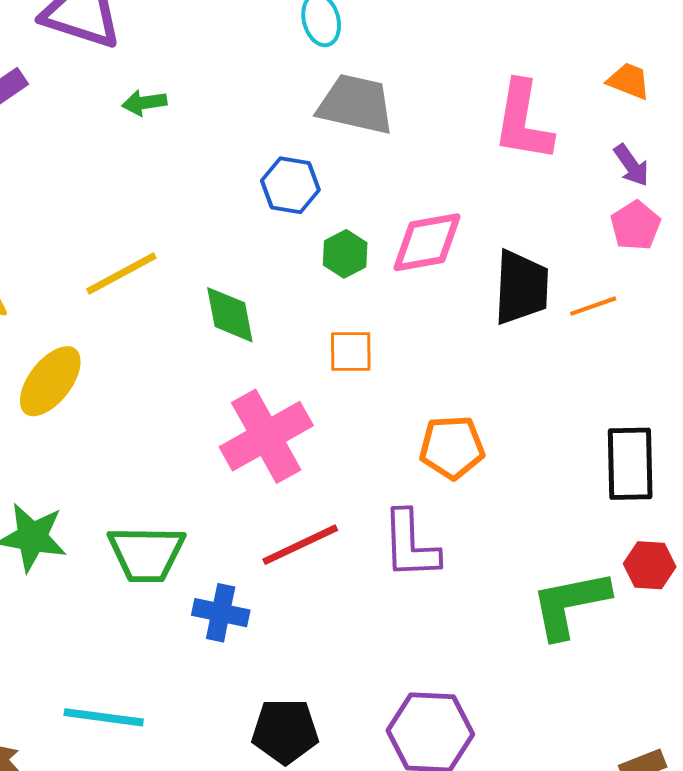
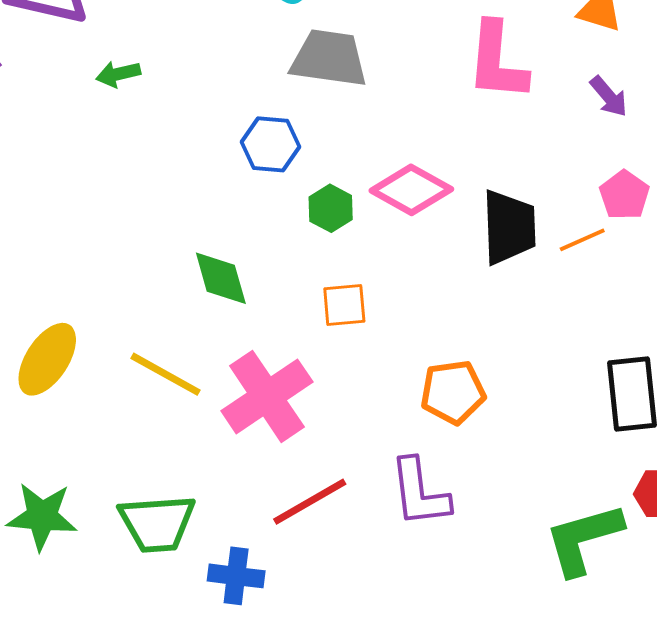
pink pentagon: (636, 226) -> (624, 195), moved
pink diamond: (427, 242) -> (411, 190), turned 44
yellow line: (121, 274) -> (165, 374), moved, turned 62

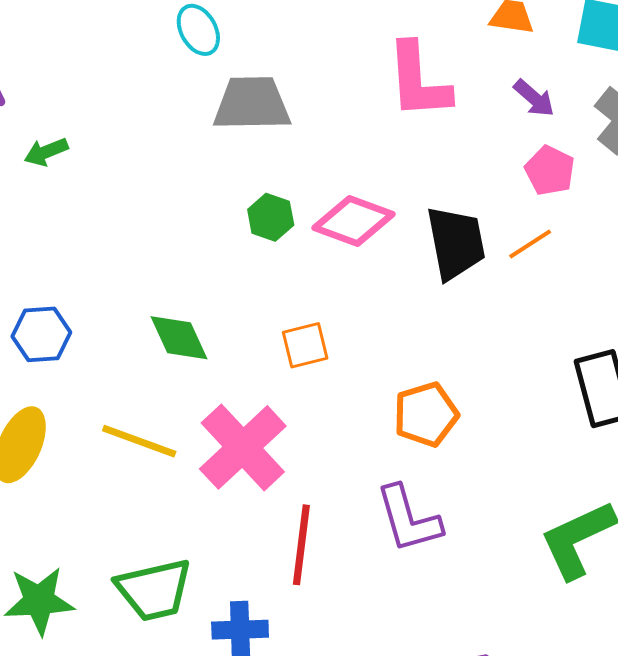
blue hexagon: (270, 144) -> (41, 334), moved
pink pentagon: (624, 195) -> (550, 171), moved
green hexagon: (331, 208) -> (271, 217), moved
red line: (310, 502) -> (301, 545), turned -44

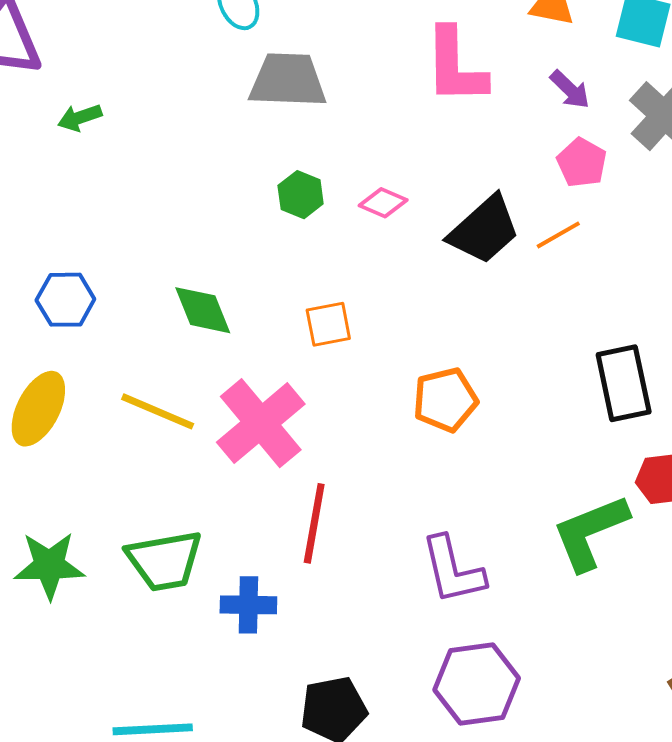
pink diamond: (354, 221) -> (383, 203), size x0.6
black trapezoid: (456, 243) -> (484, 230), turned 56
purple L-shape: (409, 519) -> (453, 570), moved

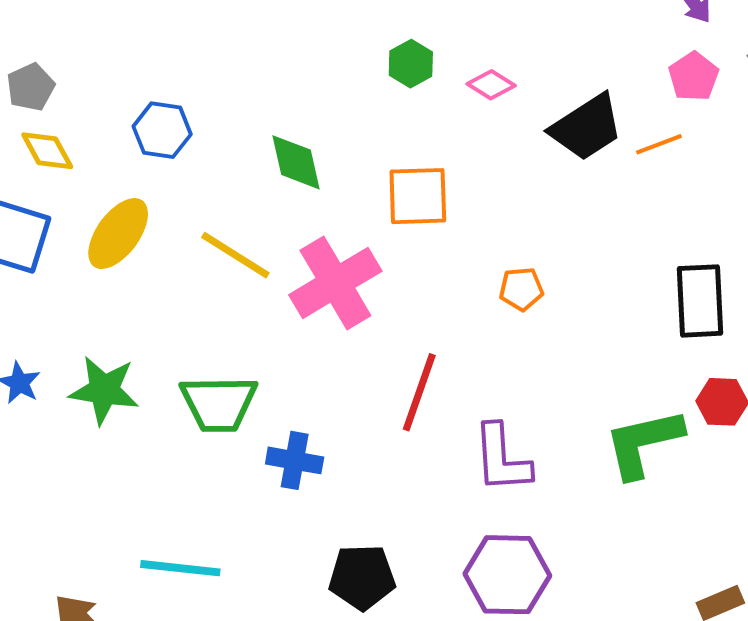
orange square: (328, 324) -> (418, 196), size x1.4
orange pentagon: (445, 400) -> (521, 289), size x0.7
red line: (314, 523) -> (419, 392), moved

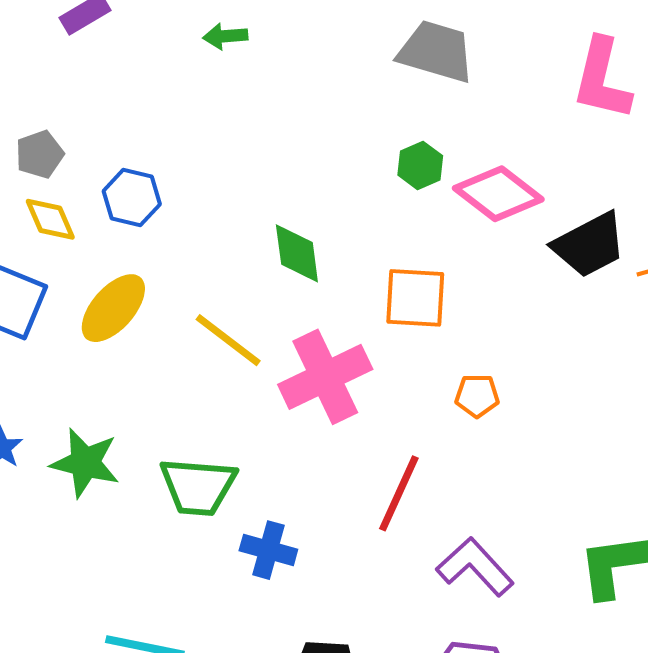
pink diamond: (491, 85) -> (498, 194), size x1.8
blue hexagon: (162, 130) -> (132, 198), moved
orange pentagon: (521, 289) -> (477, 396), moved
purple L-shape: (502, 458) -> (475, 567), turned 136

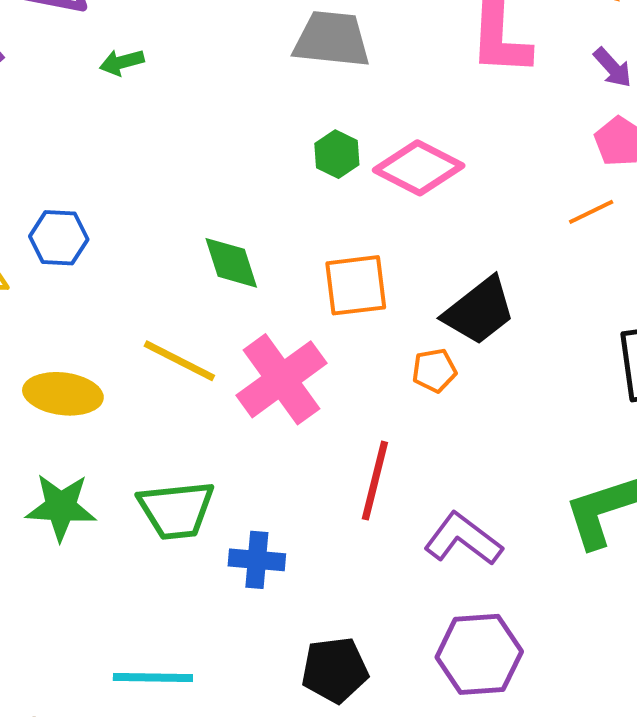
black trapezoid: (589, 245) -> (479, 311), moved
yellow ellipse: (113, 308) -> (63, 394), moved, turned 66

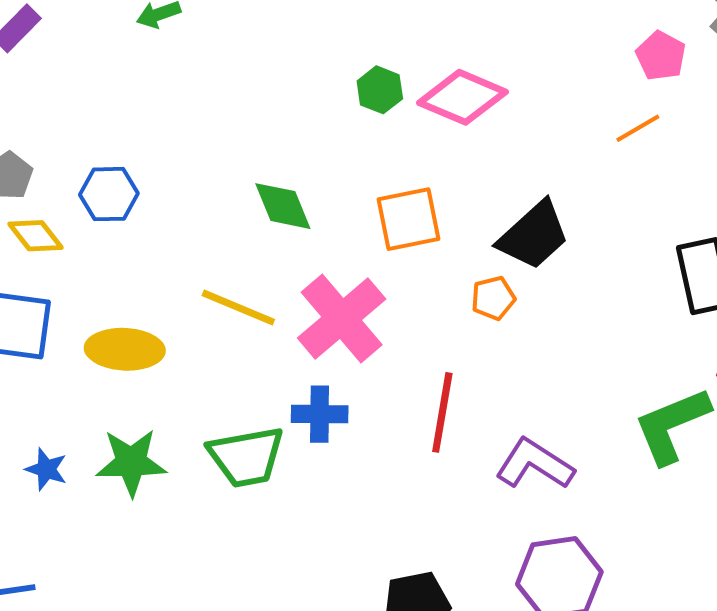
blue cross: (257, 560) -> (320, 414), moved

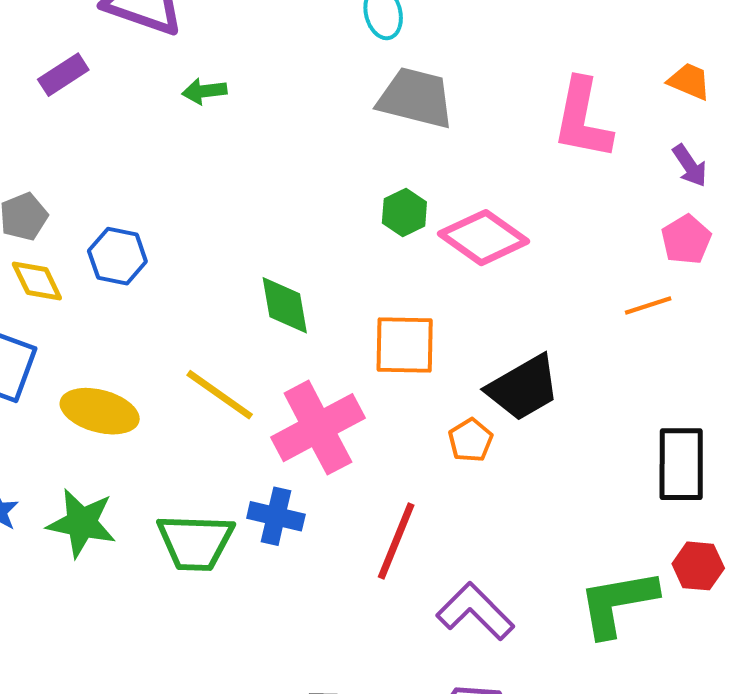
orange pentagon: (493, 298) -> (470, 440), turned -30

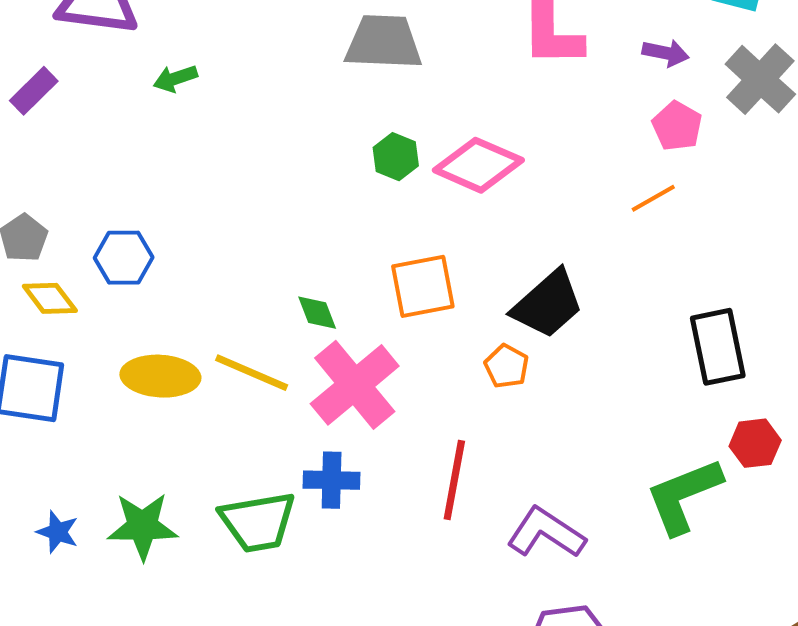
purple arrow: (690, 166) -> (666, 53), turned -33
green diamond: (285, 305) -> (317, 313), moved, size x0.7
yellow ellipse: (100, 411) -> (160, 376), moved

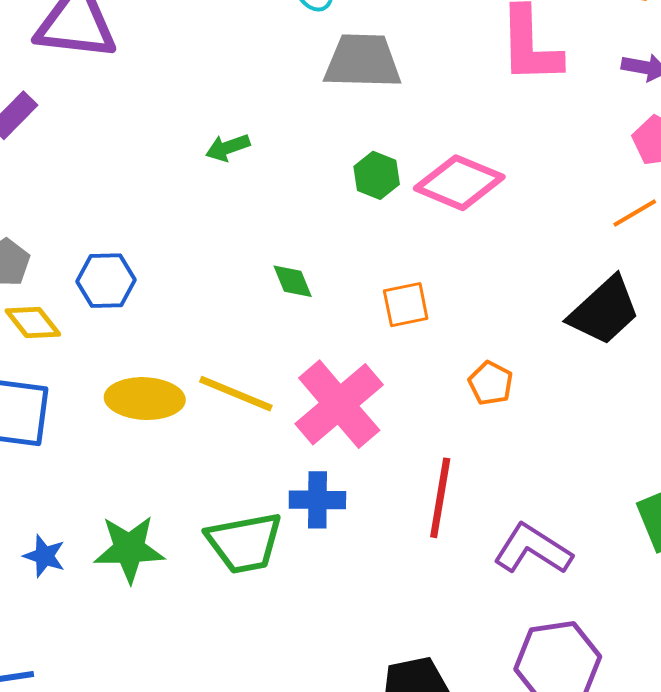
green arrow: (175, 78) -> (228, 148), moved
orange square: (423, 286) -> (406, 305), size x0.7
black trapezoid: (548, 304) -> (604, 311), moved
green diamond: (317, 313) -> (293, 281), moved

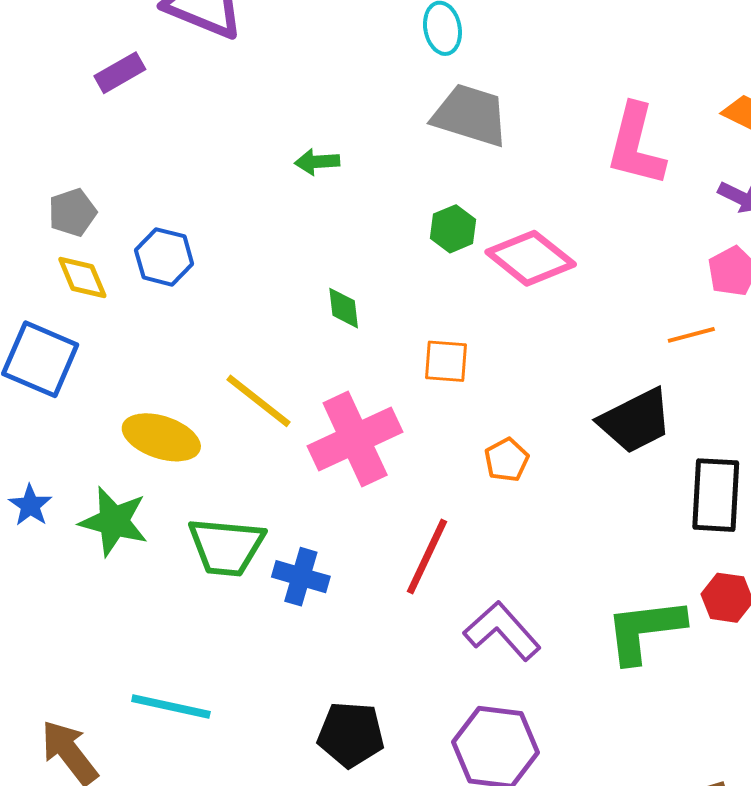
yellow ellipse: (145, 399) -> (161, 437), moved
blue cross: (317, 500) -> (301, 577), moved

